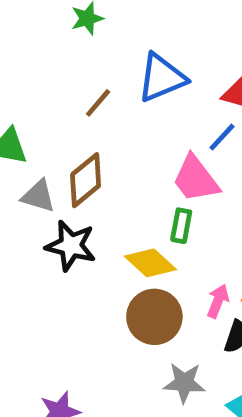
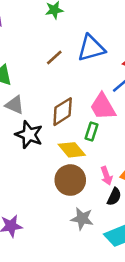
brown diamond: (86, 180) -> (63, 112), moved
pink arrow: (218, 301) -> (107, 176), turned 132

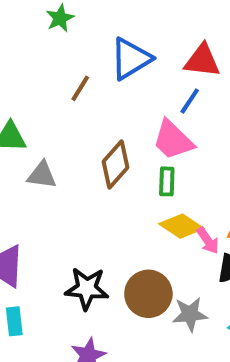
black star: (29, 135) -> (87, 288), moved
yellow diamond: (72, 150) -> (181, 226), moved
brown circle: (70, 180) -> (148, 294), moved

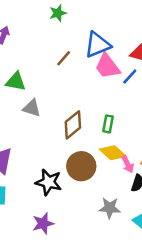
pink trapezoid: (173, 140) -> (107, 66), moved
brown diamond: (116, 164) -> (73, 125), moved
brown circle: (148, 294) -> (81, 166), moved

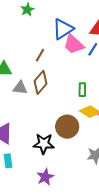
brown line: (64, 58) -> (40, 55), moved
brown diamond: (73, 125) -> (41, 82), moved

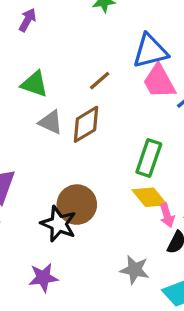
green rectangle: (82, 90) -> (149, 158), size x1.5
brown circle: (67, 127) -> (77, 205), moved

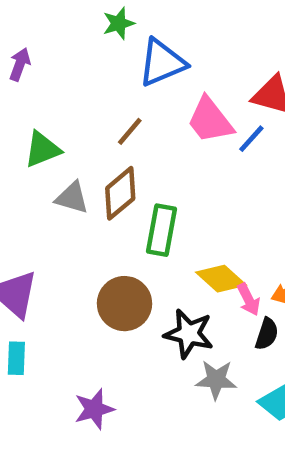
blue triangle: (150, 51) -> (162, 63), moved
green triangle: (34, 84) -> (42, 149), turned -32
green rectangle: (149, 158) -> (161, 230), moved
black star: (59, 224) -> (189, 334), moved

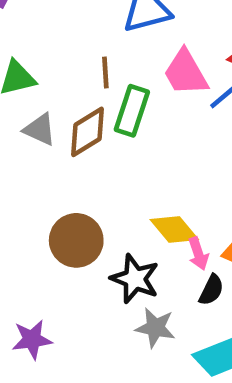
brown line: (130, 131) -> (105, 72), turned -52
green rectangle: (161, 230) -> (132, 111), moved

